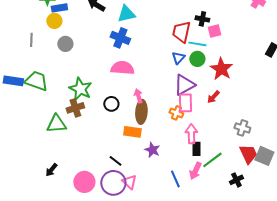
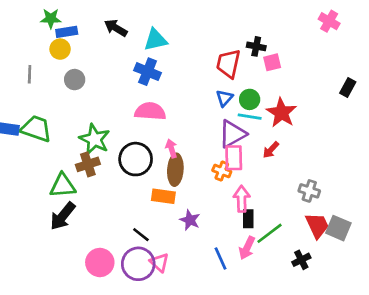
cyan line: (197, 44) -> (250, 117), moved
black circle: (111, 104) -> (136, 159), size x1.6
black arrow: (51, 170) -> (63, 216), moved, size x1.6

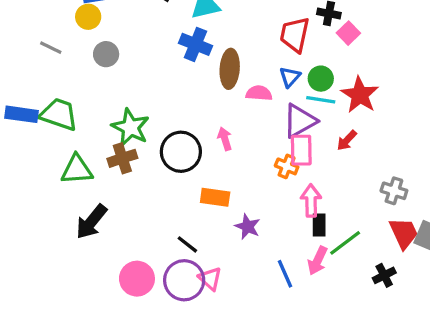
pink square: (272, 62) -> (348, 33), turned -30
gray line: (30, 74) -> (51, 48), turned -66
pink semicircle: (150, 111) -> (259, 93), moved, size x0.7
brown ellipse: (175, 170) -> (230, 69), moved
green triangle: (63, 186) -> (77, 170), moved

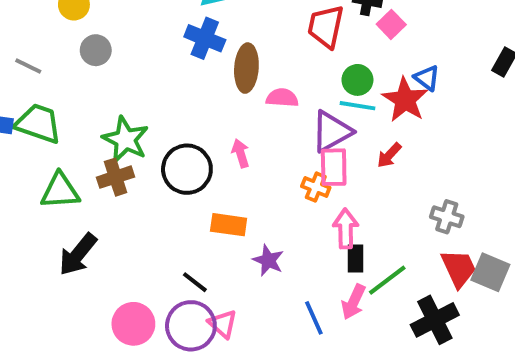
gray line: (51, 48) -> (28, 66), moved
blue triangle: (290, 77) -> (427, 78), moved, turned -35
black cross: (384, 275) -> (435, 320), size x1.6

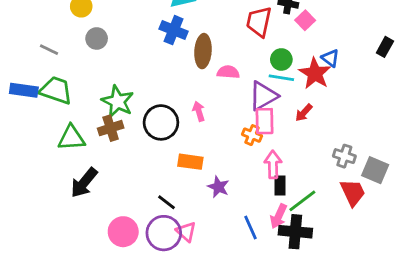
gray square: (490, 272) -> (375, 170), moved
black cross: (435, 320) -> (295, 232), moved, turned 32

